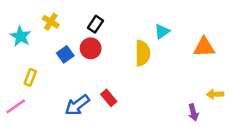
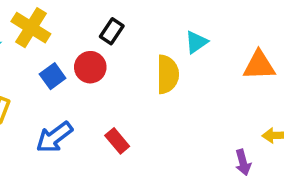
yellow cross: (51, 22) -> (31, 28), size x1.5
black rectangle: (95, 24) -> (112, 31), moved
blue arrow: (77, 105) -> (54, 137), moved

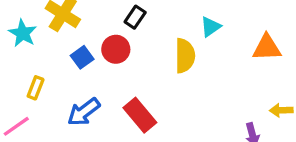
red rectangle: (117, 141) -> (140, 115), size x1.5

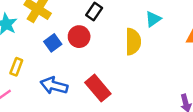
blue arrow: (84, 112) -> (54, 86), turned 52

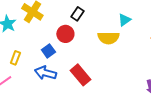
yellow semicircle: (133, 42) -> (108, 38), turned 90
blue square: (53, 43) -> (48, 51), moved

